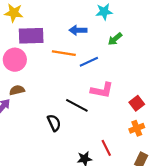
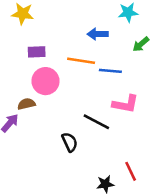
purple rectangle: (31, 36) -> (37, 52), moved, size x0.6
pink circle: (15, 60) -> (45, 81), moved
blue line: (89, 62) -> (110, 71), turned 30

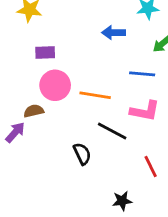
orange line: (81, 61) -> (95, 95), moved
blue line: (110, 71) -> (142, 74), moved
red line: (131, 171) -> (151, 167), moved

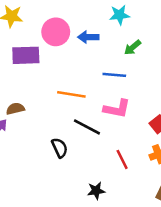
purple rectangle: (45, 52) -> (26, 55), size x1.5
pink circle: (55, 85) -> (56, 32), moved

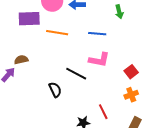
green arrow: (133, 47) -> (119, 12), moved, turned -64
orange line: (71, 94) -> (57, 33), moved
red line: (122, 159) -> (103, 112), moved

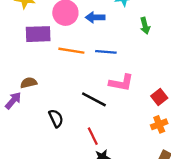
blue line: (97, 34) -> (106, 52), moved
black semicircle: (55, 90) -> (56, 118), moved
red line: (103, 112) -> (93, 136), moved

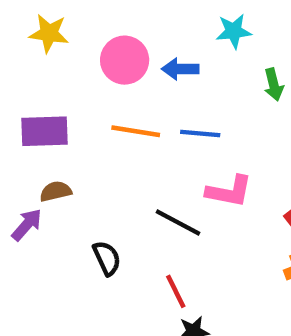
purple rectangle: (38, 34) -> (44, 131), moved

